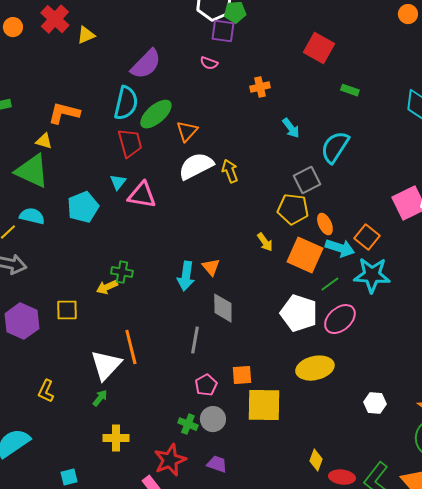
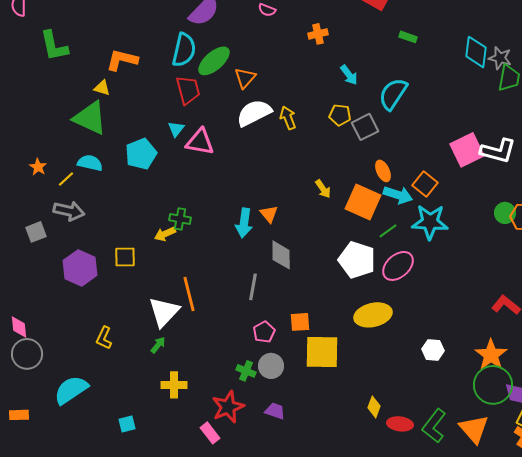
yellow pentagon: (293, 209) -> (340, 115), moved, size x0.7

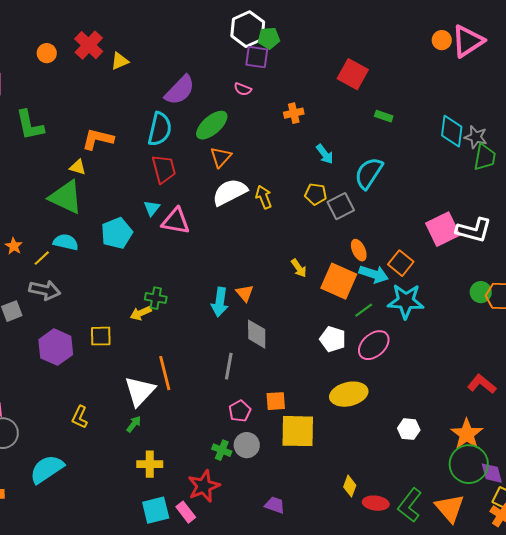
green ellipse: (214, 61) -> (212, 125), moved
white pentagon: (357, 260) -> (333, 339), size x0.7
purple trapezoid: (275, 411) -> (275, 505), moved
cyan square: (127, 424) -> (156, 510), moved, size x1.6

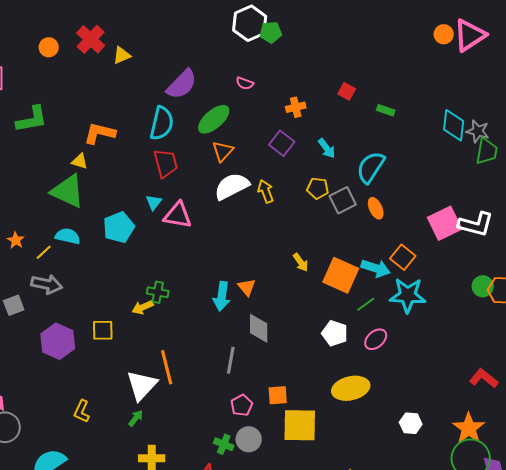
purple square: (257, 57) -> (282, 143), moved, turned 30
red square: (353, 74) -> (347, 91), moved, size x0.6
green L-shape: (30, 125) -> (32, 119), turned -88
orange ellipse: (359, 250) -> (376, 208), moved
pink ellipse: (374, 345) -> (376, 339), size x0.7

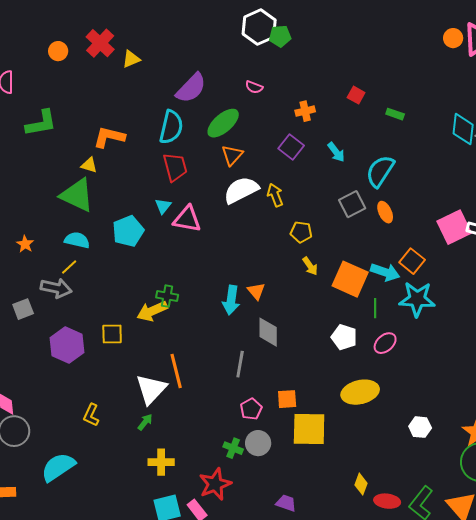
yellow pentagon: (318, 188) -> (301, 232), moved
yellow line: (44, 252) -> (69, 267), moved
green line: (366, 304) -> (375, 308), turned -54
yellow arrow: (143, 307) -> (152, 311), size x1.4

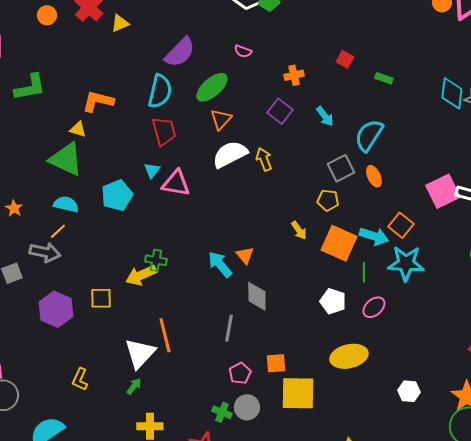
yellow pentagon: (301, 232) -> (328, 200), moved
cyan arrow: (231, 300) -> (220, 264), turned 132

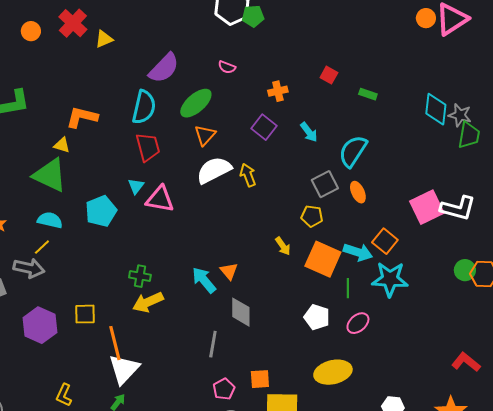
yellow arrow: (141, 275) -> (148, 302), moved
orange line: (165, 335) -> (115, 343), moved

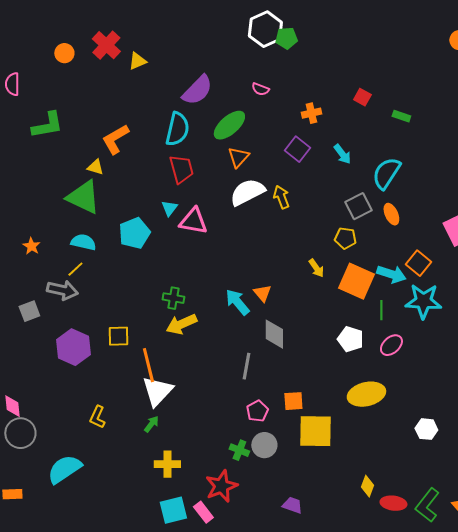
orange L-shape: (82, 117) -> (115, 139), turned -44

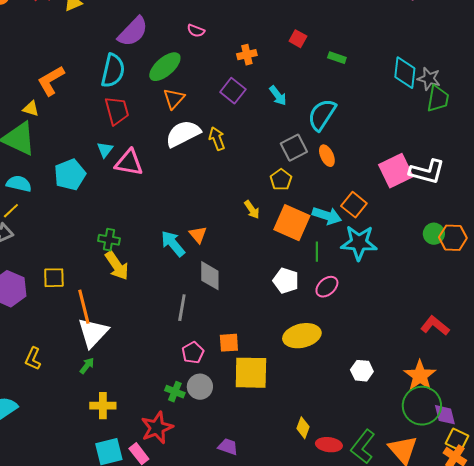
yellow pentagon: (345, 238) -> (281, 180), turned 30
yellow arrow: (181, 324) -> (117, 266), turned -100

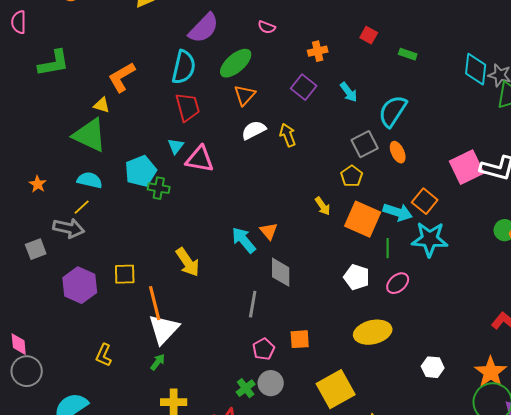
white semicircle: (183, 134) -> (254, 130), size x0.7
green cross: (109, 240) -> (159, 188), moved
yellow square: (251, 373) -> (336, 389), moved, turned -30
green cross: (175, 392) -> (246, 388), turned 30

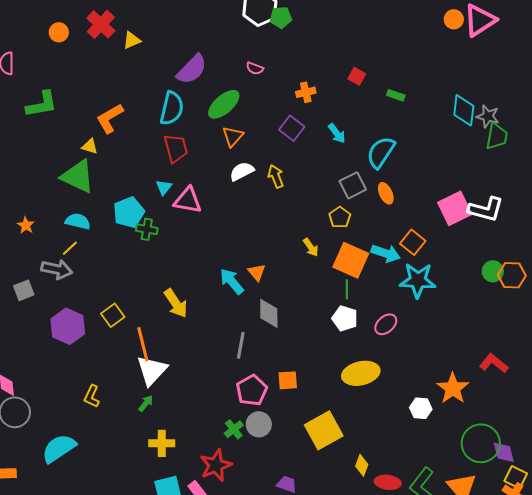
green line: (388, 248) -> (347, 289), moved
yellow square: (125, 274) -> (113, 315), turned -35
pink pentagon: (264, 349) -> (252, 390), size x1.4
orange star: (491, 372) -> (453, 388), moved

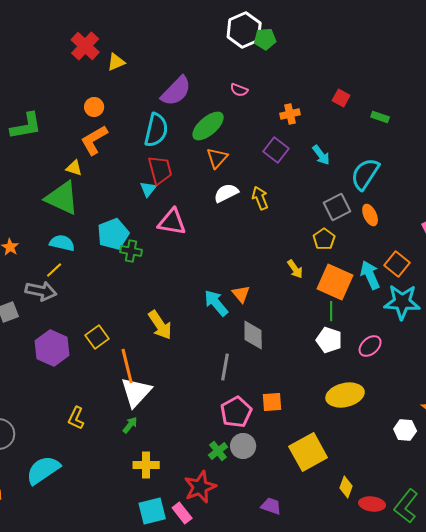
orange circle: (59, 32) -> (94, 107), moved
cyan triangle: (164, 187) -> (148, 189), moved
cyan arrow: (386, 253) -> (370, 275), turned -132

